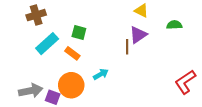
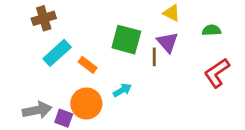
green square: (79, 33) -> (126, 40), moved, size x1.6
purple triangle: (138, 35) -> (168, 42), turned -36
red L-shape: (185, 82) -> (217, 73), moved

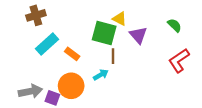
yellow triangle: (172, 13) -> (120, 19), moved
green semicircle: (211, 30) -> (175, 25), turned 48
brown line: (154, 57) -> (113, 56), moved

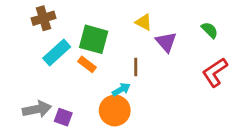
green square: (104, 33) -> (94, 39), moved
orange circle: (71, 86) -> (115, 111), moved

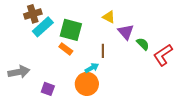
green semicircle: (210, 30) -> (143, 44), moved
cyan rectangle: (57, 53) -> (43, 27), moved
gray arrow: (37, 109) -> (19, 72), moved

